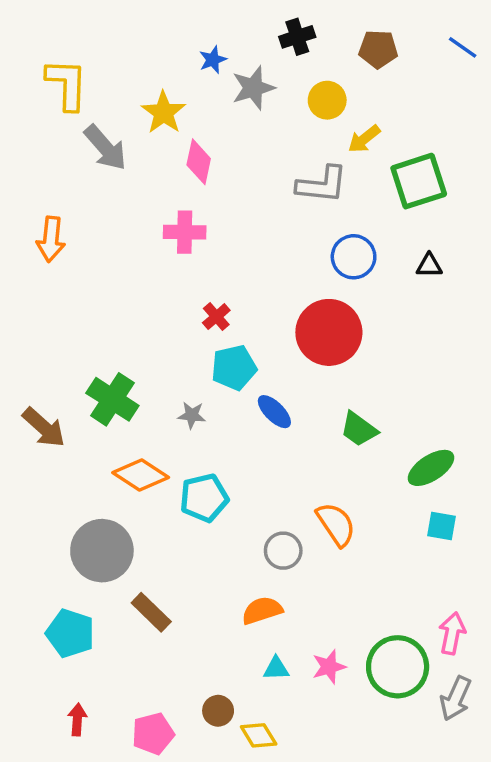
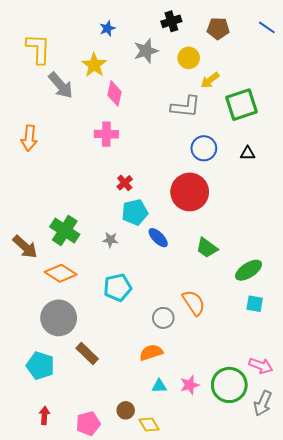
blue star: (213, 60) -> (107, 28), moved
orange diamond: (141, 475) -> (61, 273), moved
pink arrow: (452, 633) -> (261, 366), turned 100

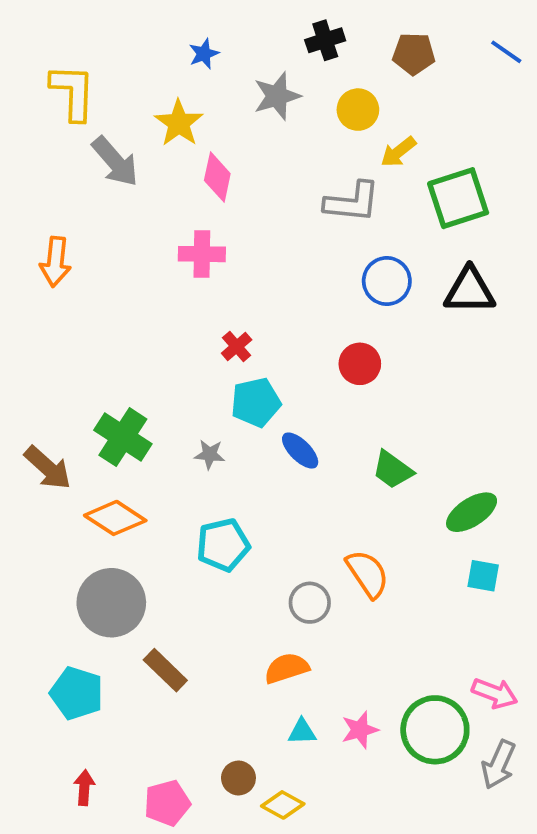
black triangle: (248, 153) -> (470, 291), size x1.8
red circle: (190, 192) -> (360, 364), size x0.6
yellow diamond: (149, 425) -> (283, 805), turned -30

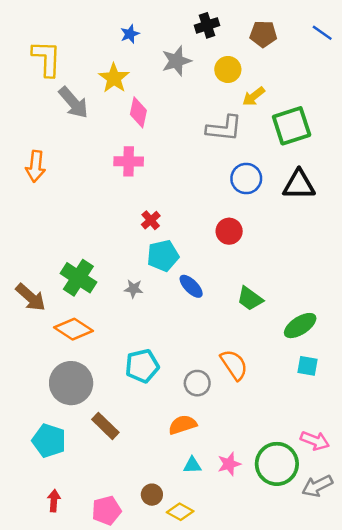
cyan pentagon: (223, 545) -> (142, 366), moved
gray arrow: (499, 765) -> (317, 486), turned 40

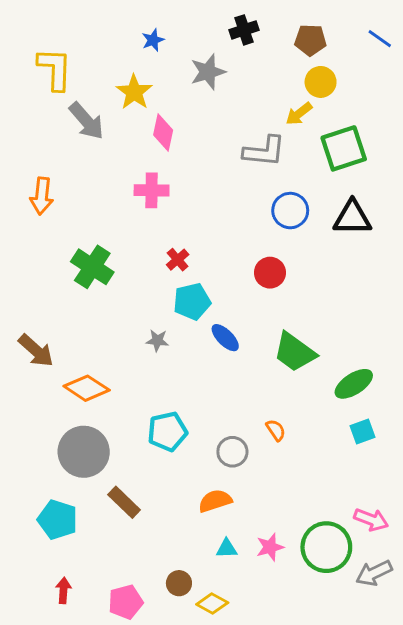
yellow circle: (228, 69) -> (321, 82), moved
green cross: (78, 278) -> (92, 267), moved
green trapezoid: (250, 299) -> (295, 352), size x1.4
orange semicircle: (234, 365) -> (276, 430), size x0.6
cyan square: (307, 366) -> (362, 432), turned -30

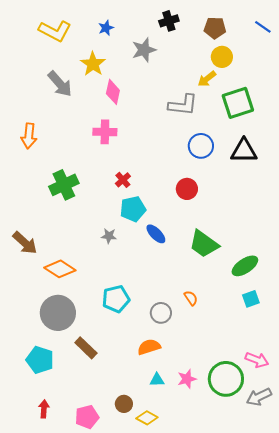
yellow L-shape: (55, 69) -> (55, 31), moved, turned 116
green cross: (92, 267) -> (64, 185), turned 32

